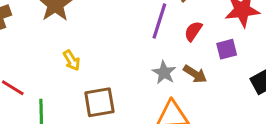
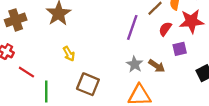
red semicircle: (193, 31) -> (165, 29), moved
brown square: (99, 102) -> (88, 84), turned 30

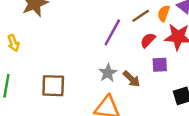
yellow arrow: (69, 54) -> (13, 43), moved
brown square: (88, 84) -> (53, 86), turned -30

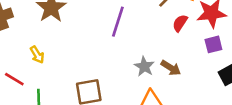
purple line: (112, 32) -> (118, 22), moved
purple square: (160, 65) -> (213, 44), moved

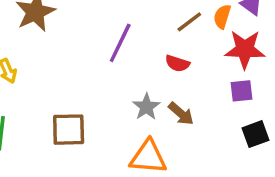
red semicircle: (180, 23) -> (177, 63), moved, turned -114

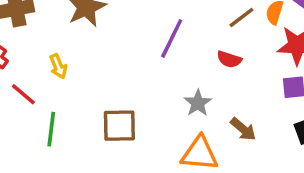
brown arrow: (181, 114) -> (243, 129), moved

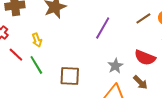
red semicircle: (229, 59) -> (145, 58), moved, size x1.5
green line: (51, 129) -> (36, 65), moved, turned -42

